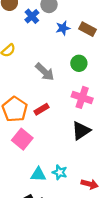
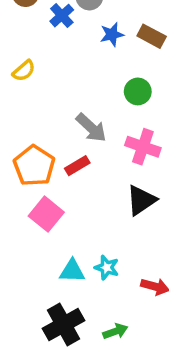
gray arrow: (45, 72) -> (91, 128), moved

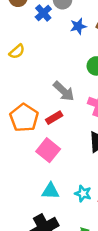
pink square: (46, 214) -> (48, 150), moved
cyan star: (107, 268) -> (83, 193), moved

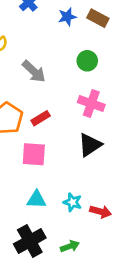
gray arrow: (64, 91) -> (34, 71), moved
pink square: (48, 150) -> (34, 154), turned -35

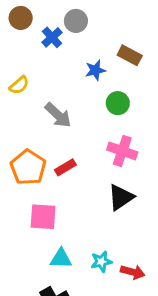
blue star: (67, 17) -> (95, 70), moved
pink square: (34, 154) -> (43, 217), moved
cyan star: (73, 202) -> (101, 262), turned -30

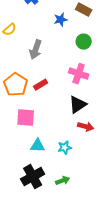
green circle: (118, 103) -> (84, 42), moved
gray arrow: (58, 115) -> (36, 50), turned 66
red arrow: (133, 272) -> (86, 127), moved

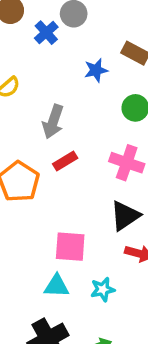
red rectangle: (41, 85) -> (65, 161), moved
pink square: (26, 118) -> (70, 247), moved

